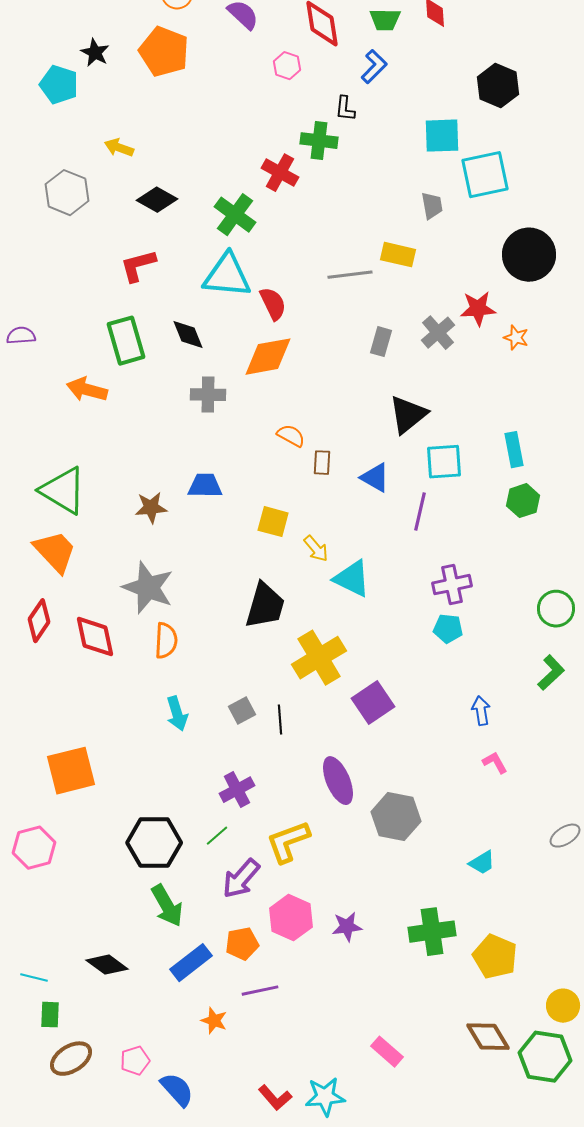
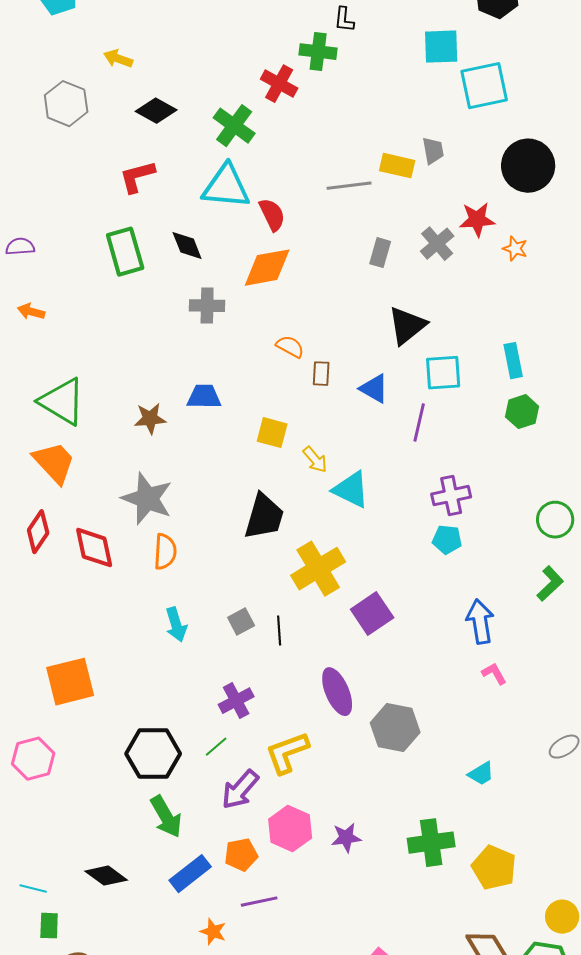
gray trapezoid: (432, 206) -> (433, 151), moved
orange arrow: (87, 390) -> (31, 312), moved, size x0.7
blue arrow: (481, 711) -> (480, 622), size x1.5

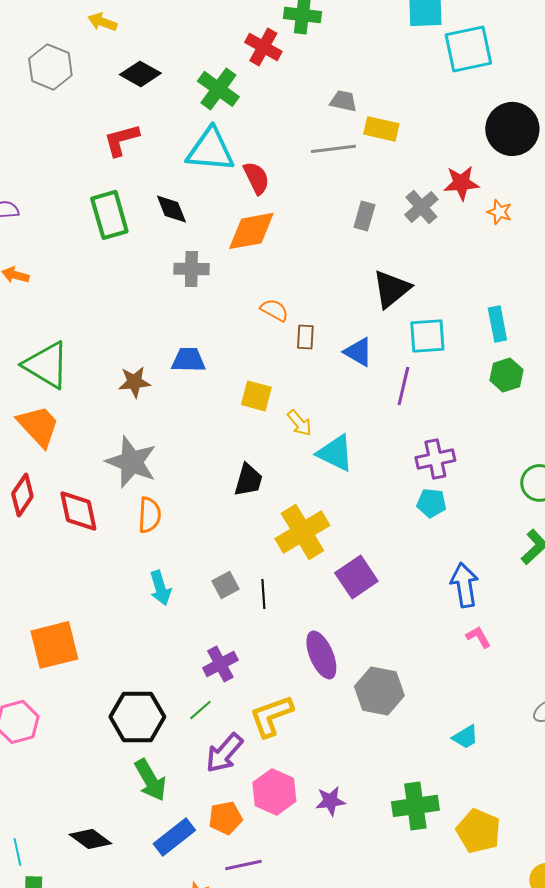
gray trapezoid: (433, 151) -> (343, 101), moved, turned -68
black trapezoid: (264, 517) -> (248, 480), size x0.7
cyan line: (33, 889) -> (17, 852), turned 64

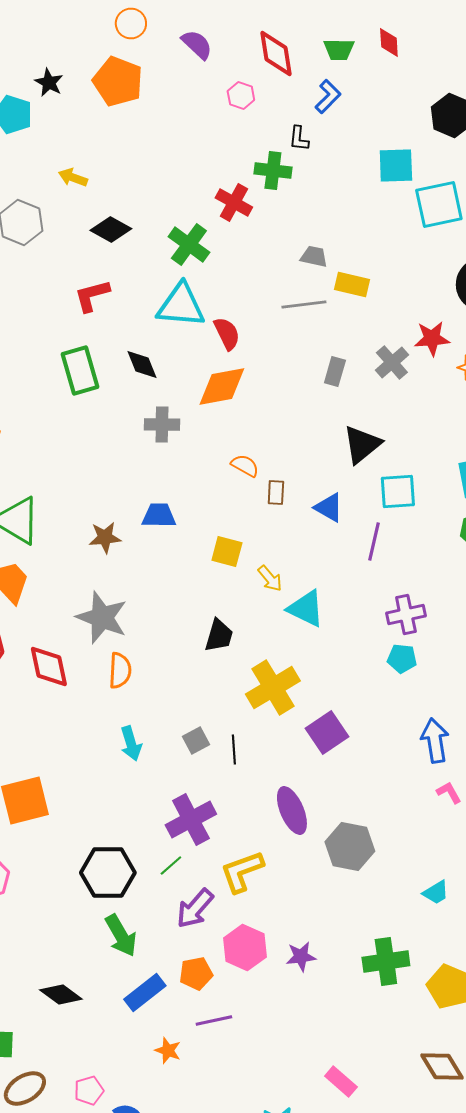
purple cross: (220, 664) -> (191, 820), size x1.4

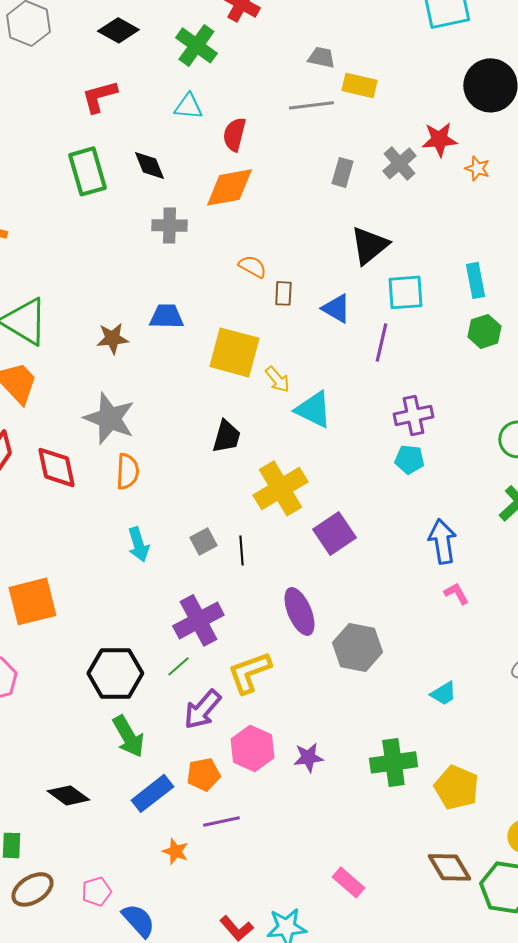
cyan triangle: (181, 306) -> (188, 106), size x0.6
red semicircle: (227, 334) -> (234, 134), turned -140
yellow square: (227, 552) -> (234, 352), size x1.6

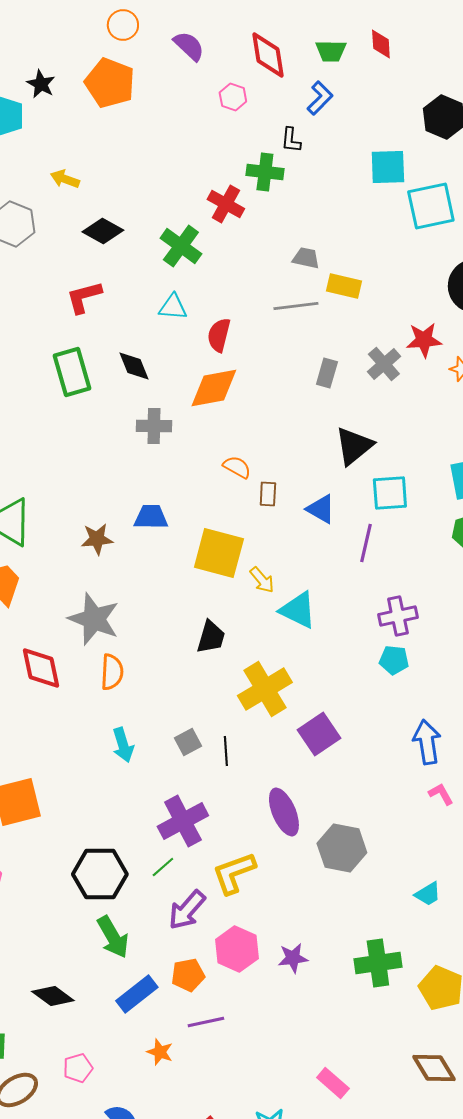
pink pentagon: (96, 891) -> (78, 1068), moved

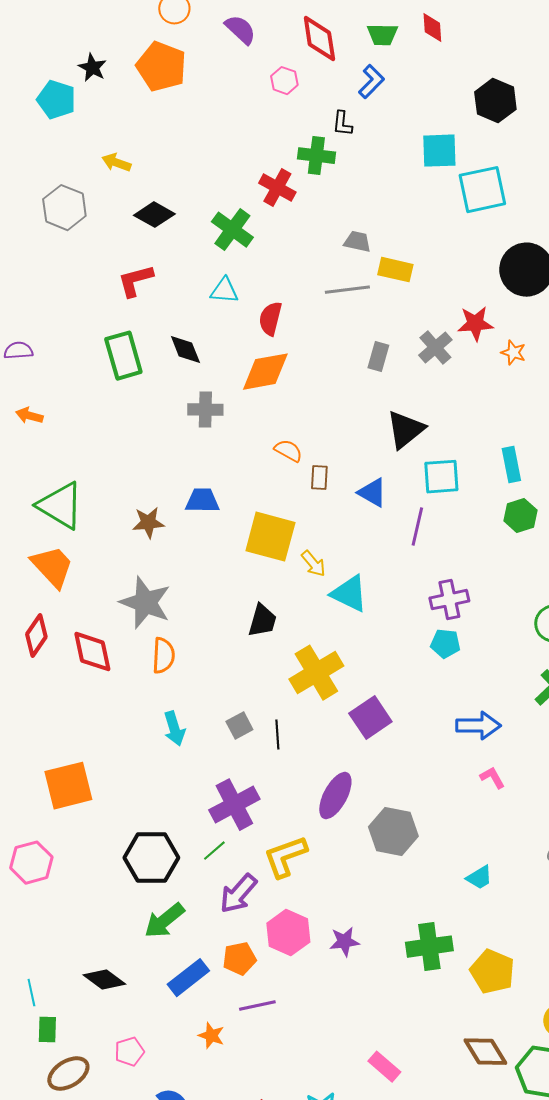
blue arrow: (427, 742) -> (478, 726), turned 99
purple ellipse: (284, 812) -> (335, 796), turned 51
green arrow: (113, 937) -> (164, 921), turned 81

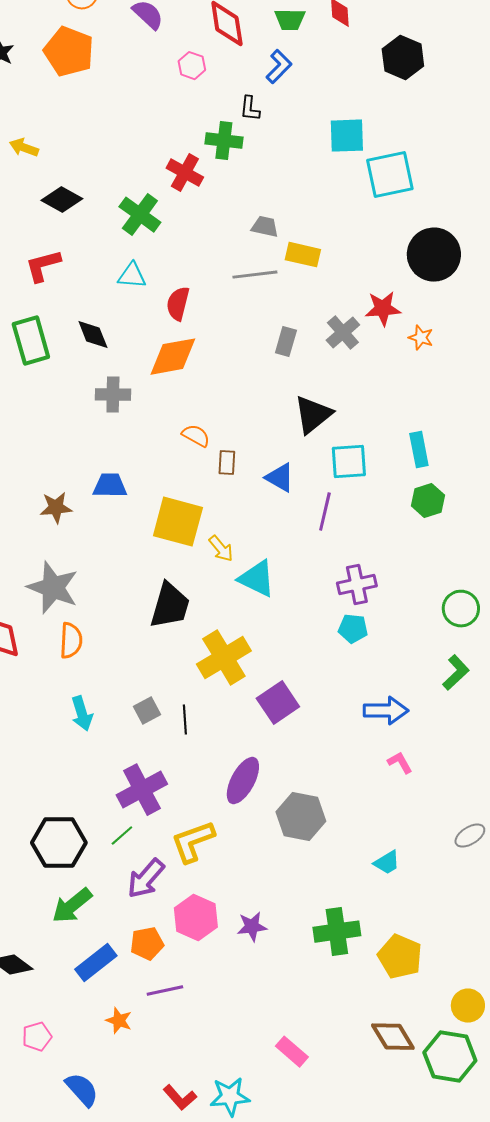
black hexagon: (495, 101) -> (403, 58), moved
black trapezoid: (262, 621) -> (170, 606), size x1.4

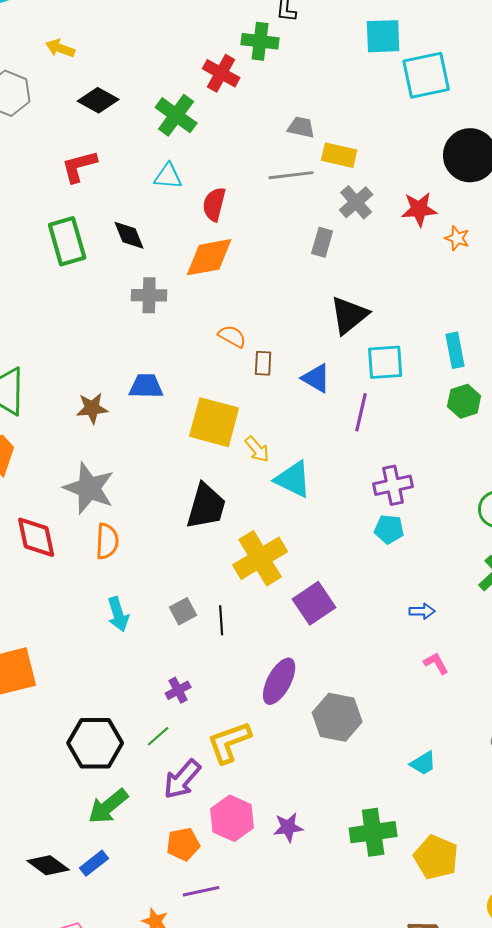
gray cross: (343, 333) -> (356, 202), moved
blue arrow: (386, 711) -> (422, 611), size x0.6
purple cross: (142, 790) -> (178, 690), size x0.5
blue rectangle: (96, 963) -> (94, 863), moved, size x0.7

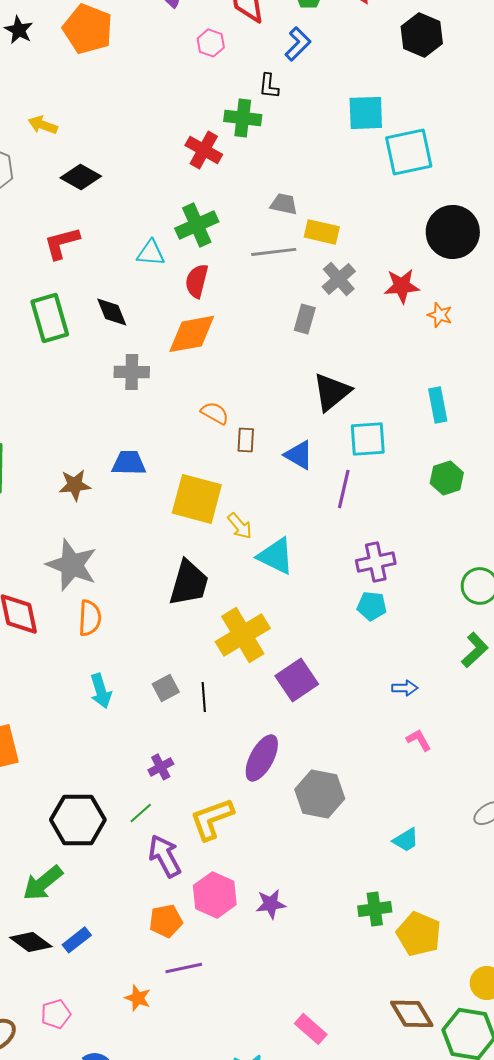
green cross: (176, 115) -> (197, 225), moved, turned 30
cyan rectangle: (455, 350) -> (438, 405), moved
purple arrow: (182, 779) -> (165, 856), turned 111
green arrow: (108, 806) -> (43, 883), moved
green cross: (373, 832) -> (375, 909), moved, size x0.7

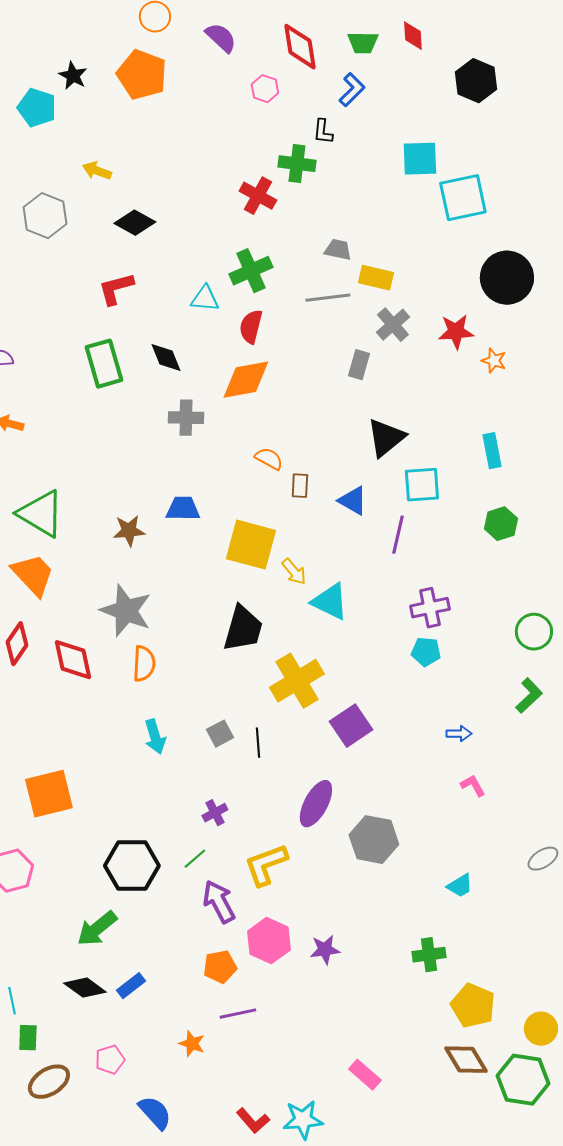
yellow pentagon: (419, 934) -> (473, 1006), moved

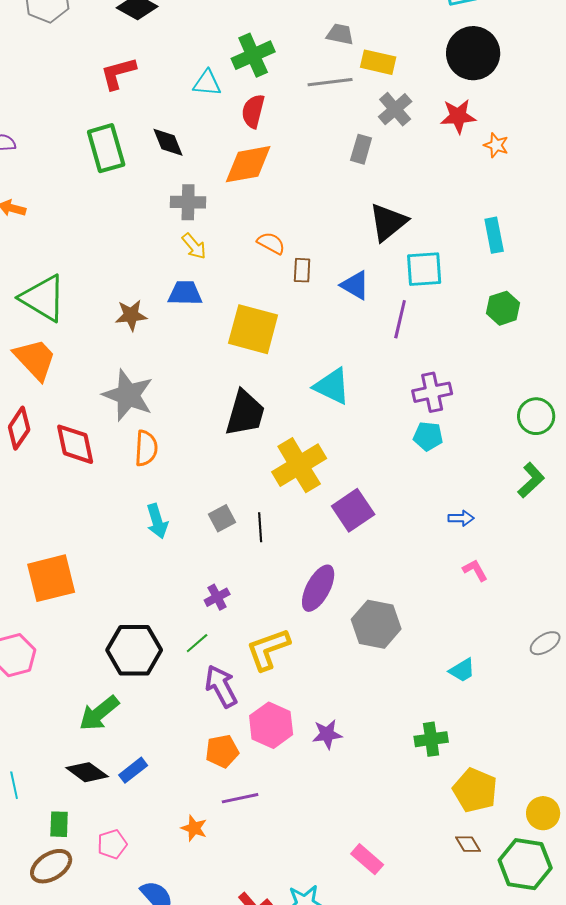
black circle: (507, 278) -> (473, 53), moved
yellow arrow: (294, 572) -> (194, 246), moved
green rectangle: (28, 1038) -> (59, 824), moved
brown diamond: (466, 1060) -> (468, 844), size x0.6

